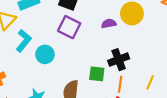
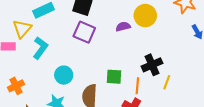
cyan circle: (45, 54) -> (64, 75), moved
black cross: (119, 60) -> (152, 65), moved

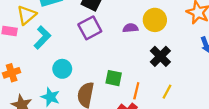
purple square: (84, 32) -> (90, 28), turned 30
black cross: (152, 65) -> (160, 56), moved, turned -30

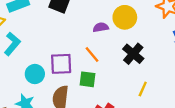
purple square: (90, 28) -> (61, 64), moved, turned 30
orange line: (136, 91) -> (92, 55), moved, turned -49

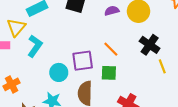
purple semicircle: (101, 27) -> (112, 11), moved
yellow line: (143, 89) -> (162, 66), moved, turned -40

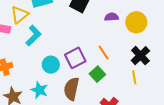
purple square: (83, 61) -> (75, 58), turned -30
yellow line: (162, 66) -> (134, 77), moved
green square: (109, 73) -> (97, 74), turned 35

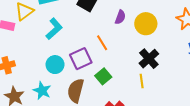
purple semicircle: (112, 17) -> (120, 17), turned 112
cyan L-shape: (33, 36) -> (54, 29), moved
orange line: (104, 53) -> (102, 43), moved

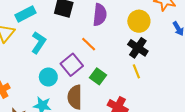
purple semicircle: (120, 17) -> (100, 15), size x1.5
yellow circle: (146, 24) -> (139, 21), moved

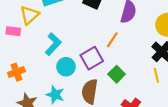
cyan L-shape: (39, 43) -> (53, 44), moved
orange line: (89, 44) -> (112, 40), turned 70

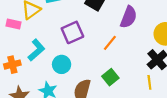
cyan L-shape: (53, 44) -> (36, 50), moved
purple square: (92, 58) -> (72, 32), moved

